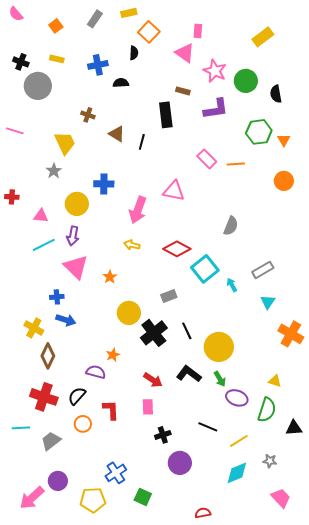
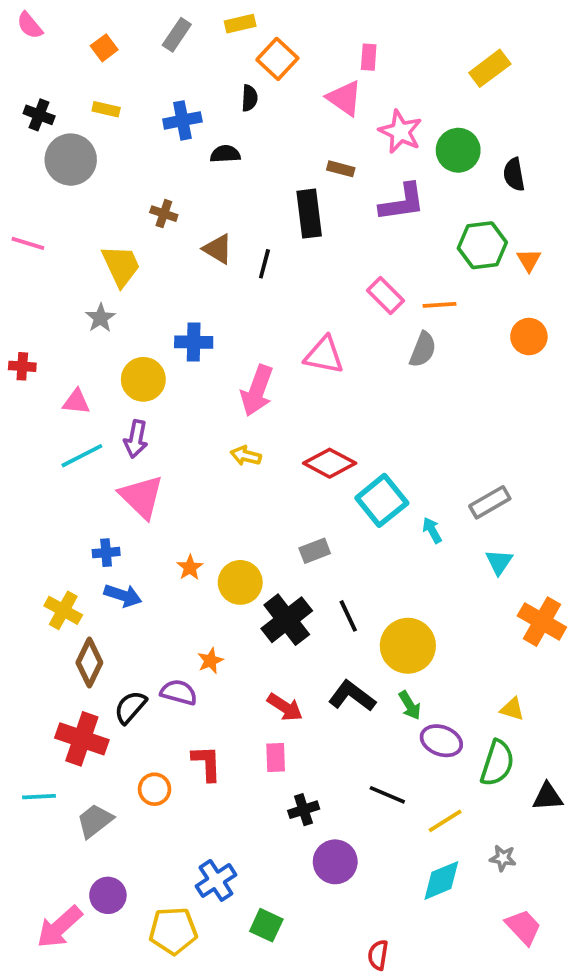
gray semicircle: (231, 226) -> (423, 350), moved
orange star: (110, 277) -> (190, 568), moved
black semicircle: (77, 396) -> (130, 707), moved
red semicircle: (203, 513) -> (378, 955), turned -70

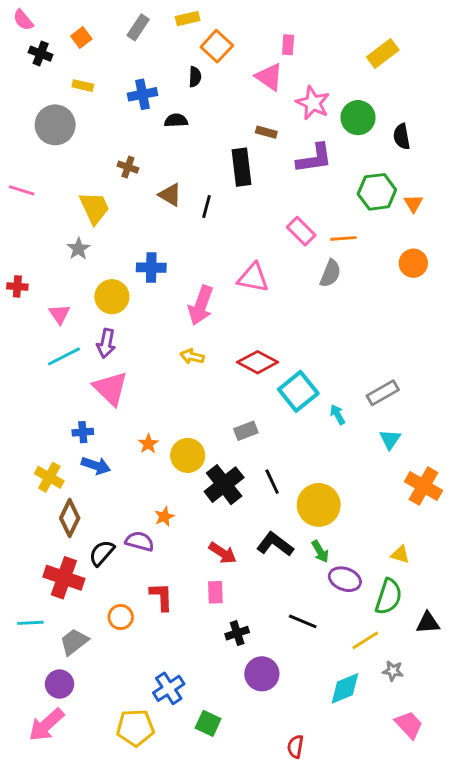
black cross: (39, 115) -> (41, 54), moved
pink triangle: (76, 402) -> (59, 314), turned 50
yellow line: (445, 821) -> (365, 640), moved
purple circle: (108, 895) -> (59, 684), moved

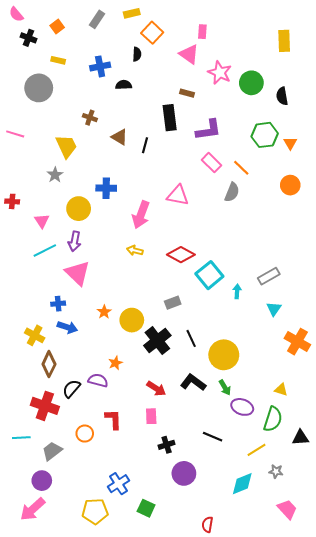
yellow rectangle: (383, 54) -> (284, 41), moved, turned -55
purple L-shape: (314, 158) -> (208, 130), moved
orange line: (343, 238) -> (241, 168), turned 48
cyan arrow: (338, 415) -> (237, 291), turned 32

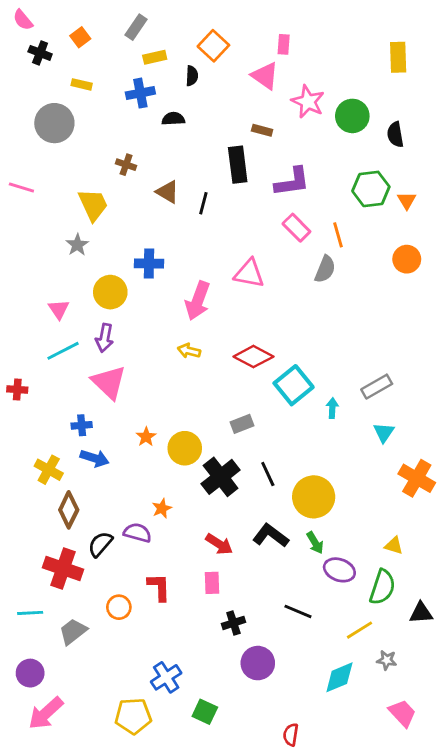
yellow rectangle: (132, 13) -> (155, 57), moved
orange line: (241, 168) -> (338, 235), turned 30
red cross: (12, 201) -> (17, 389), moved
purple circle: (42, 481) -> (30, 673), moved

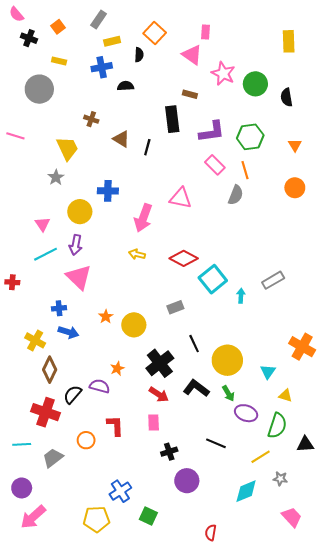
green hexagon: (371, 189) -> (250, 137), moved
cyan triangle: (384, 432) -> (268, 372), moved
black cross: (221, 477) -> (160, 363), moved

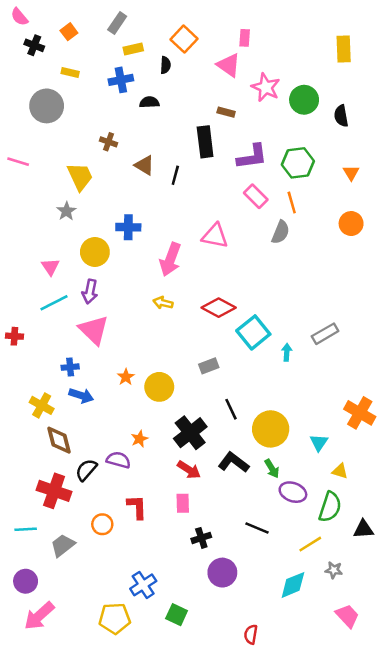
brown diamond: (50, 370) -> (59, 440), turned -40

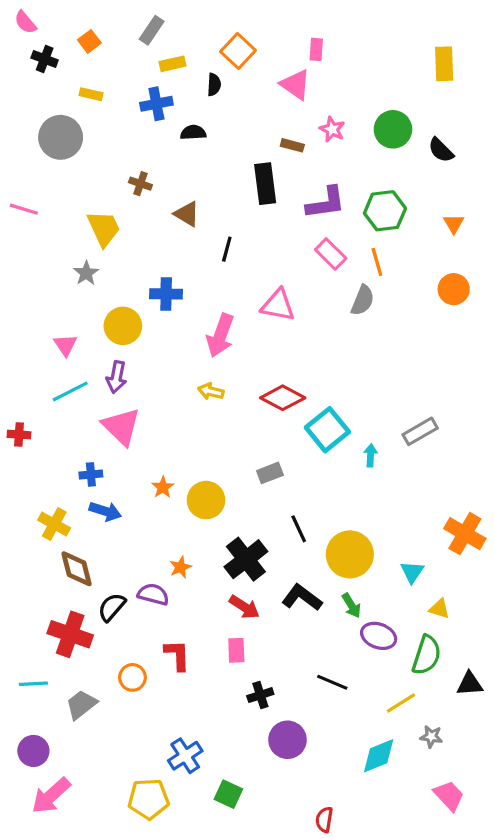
pink star: (266, 87) -> (332, 129), moved, size x0.7
black semicircle: (341, 116) -> (441, 150), turned -35
black line: (175, 175) -> (227, 249), moved

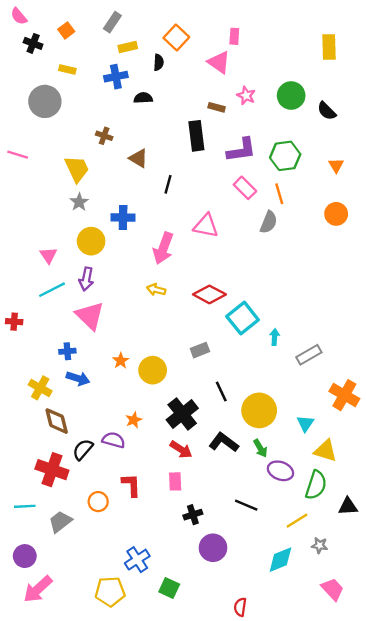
gray star: (86, 273) -> (79, 202), moved
gray rectangle: (420, 431) -> (309, 355), moved
yellow triangle: (439, 609) -> (325, 451), size x1.5

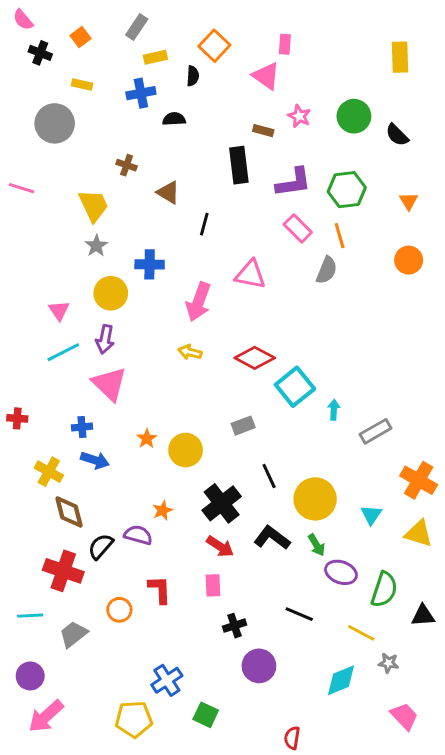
red cross: (14, 322) -> (17, 418), moved
yellow triangle: (325, 451) -> (419, 534), moved
yellow line: (297, 521) -> (361, 633), turned 60

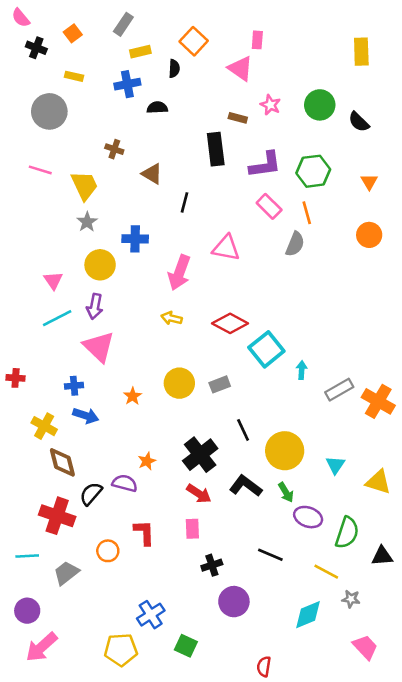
pink line: (22, 188) -> (40, 170), moved
yellow circle: (186, 450) -> (179, 383), moved
orange cross: (419, 480) -> (378, 401), moved

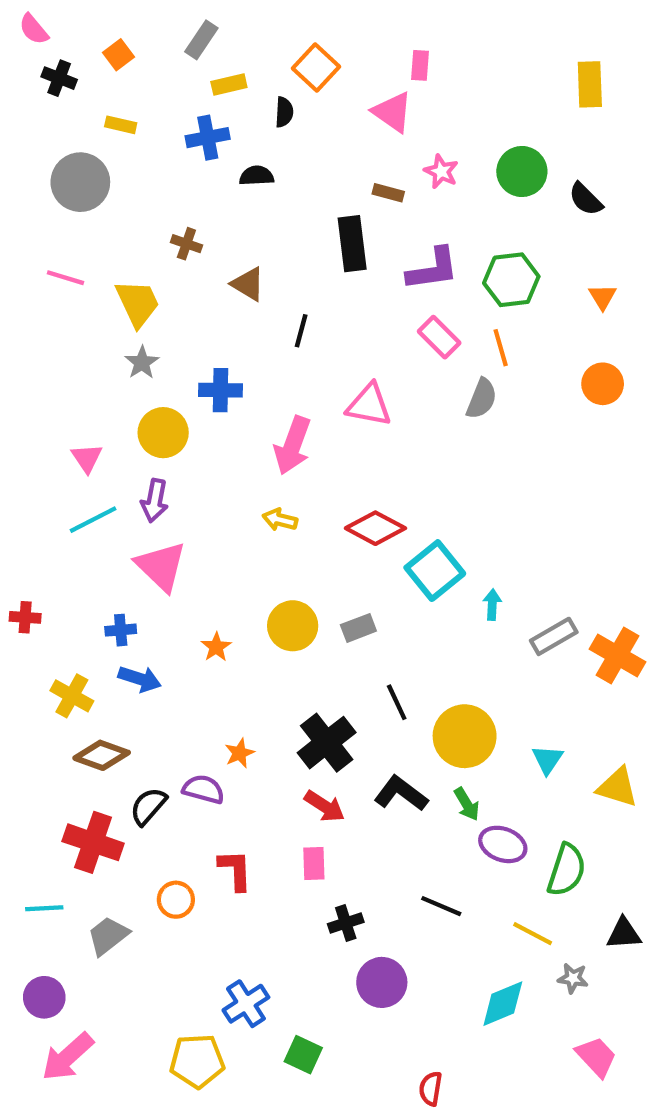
brown diamond: (62, 462) -> (102, 755), turned -56
black triangle: (382, 556) -> (624, 934), moved

